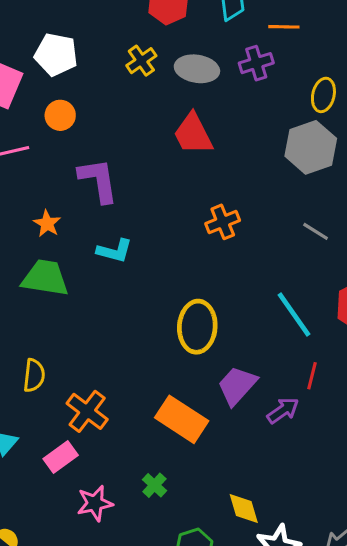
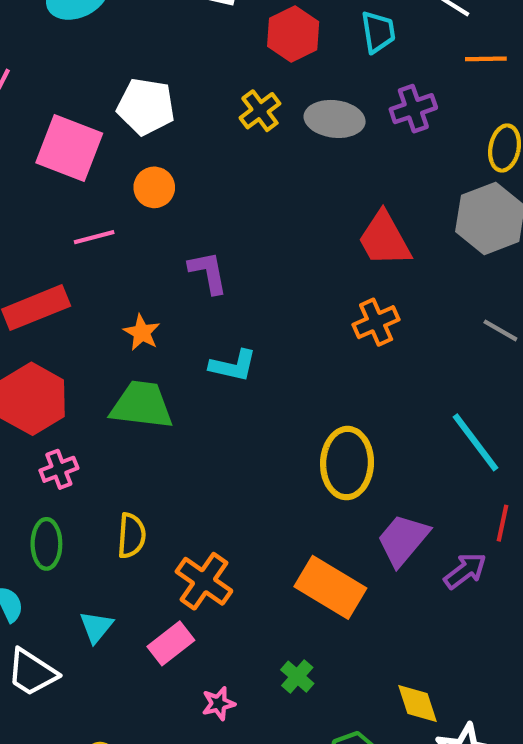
orange line: (284, 27) -> (486, 59), moved
red trapezoid: (193, 134) -> (384, 239), moved
purple L-shape: (98, 180) -> (208, 272), size x0.7
pink star: (95, 503) -> (218, 704), size x0.7

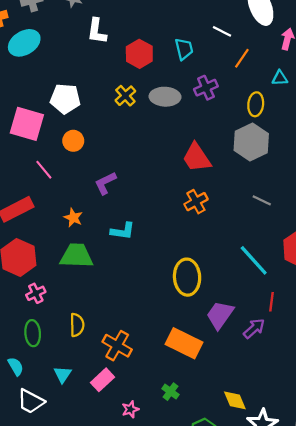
orange line: (486, 59) -> (242, 58), turned -50
pink line: (94, 237) -> (44, 170), turned 70
purple L-shape: (208, 272) -> (105, 183), turned -100

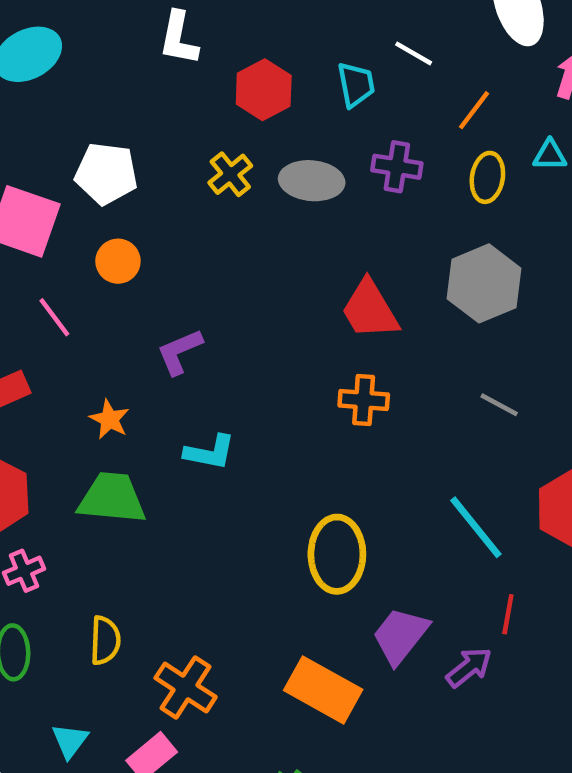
white line: (222, 31) -> (414, 53), moved
purple cross: (206, 88) -> (397, 167), turned 30
yellow ellipse: (256, 104) -> (487, 177), moved
orange cross: (196, 202) -> (364, 400), turned 30

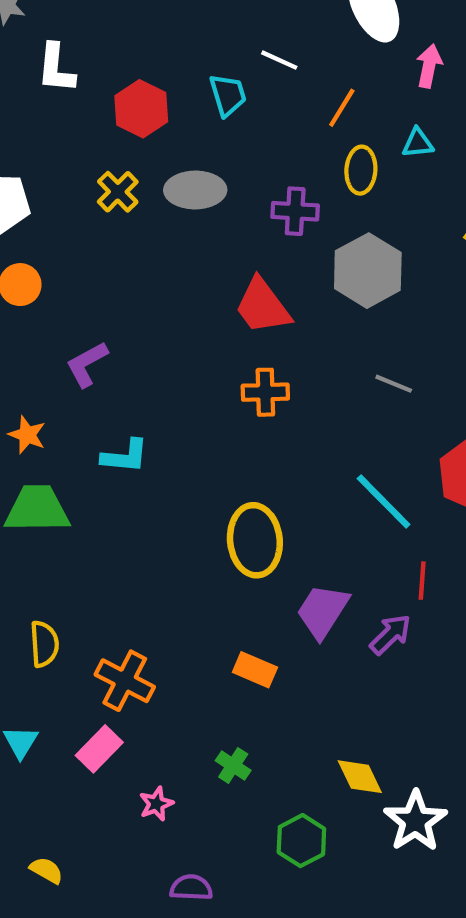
purple cross: (397, 167) -> (295, 211), moved
orange rectangle: (323, 690) -> (255, 670), size x0.6

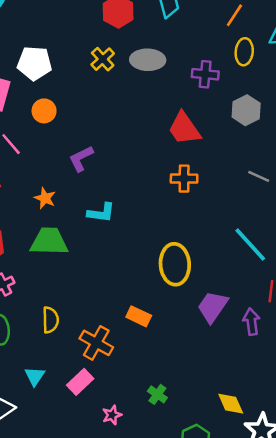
gray hexagon: (368, 271) -> (246, 110), size x0.7
purple arrow: (390, 634) -> (251, 322), turned -55
orange rectangle: (255, 670) -> (139, 316), moved

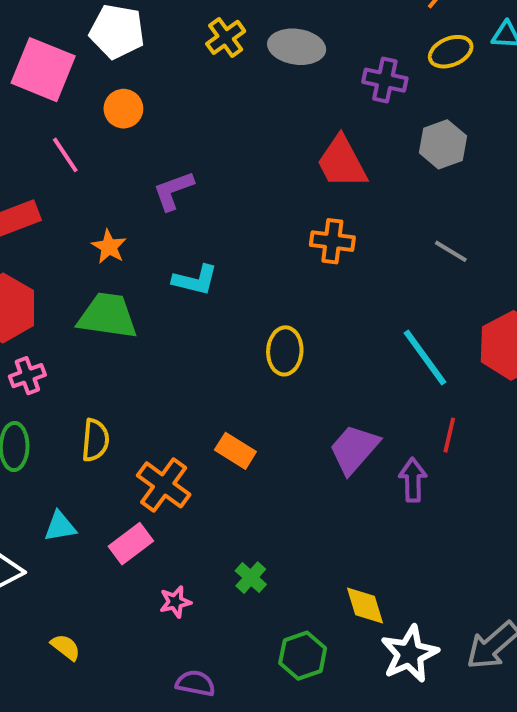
yellow ellipse: (244, 52) -> (451, 52), turned 55
yellow ellipse: (175, 264) -> (285, 351), moved, size x0.7
cyan triangle: (35, 376) -> (60, 526), turned 40

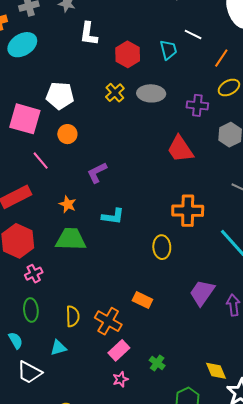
orange cross: (332, 241) -> (188, 211), moved, size x1.4
yellow semicircle: (95, 440) -> (73, 316), moved
pink rectangle: (131, 544) -> (119, 350), moved

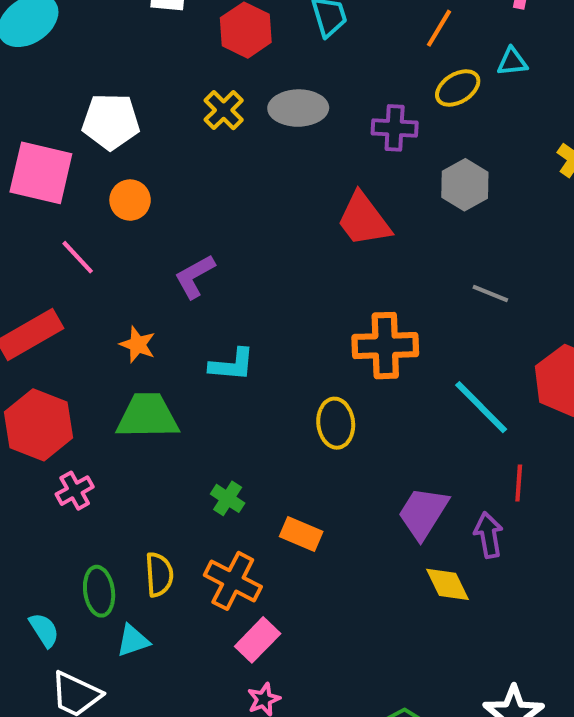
green ellipse: (31, 310) -> (99, 591), moved
green cross: (157, 363) -> (228, 498), moved
yellow diamond: (216, 371) -> (448, 584), moved

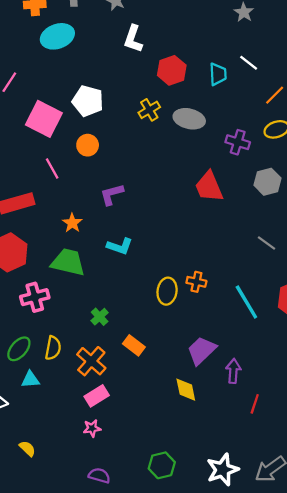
orange cross: (385, 346) -> (196, 282), moved, size x0.6
red line: (519, 483) -> (255, 404), moved
pink cross: (75, 491) -> (35, 297), moved, size x1.4
yellow diamond: (448, 584) -> (186, 390), moved
green ellipse: (99, 591) -> (19, 349), turned 35

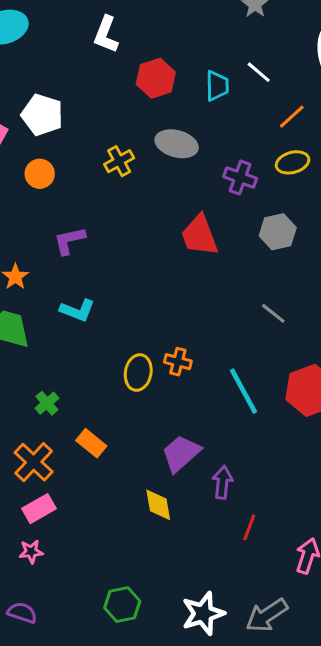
yellow cross: (149, 110) -> (119, 161), moved
purple semicircle: (99, 476) -> (22, 613), moved

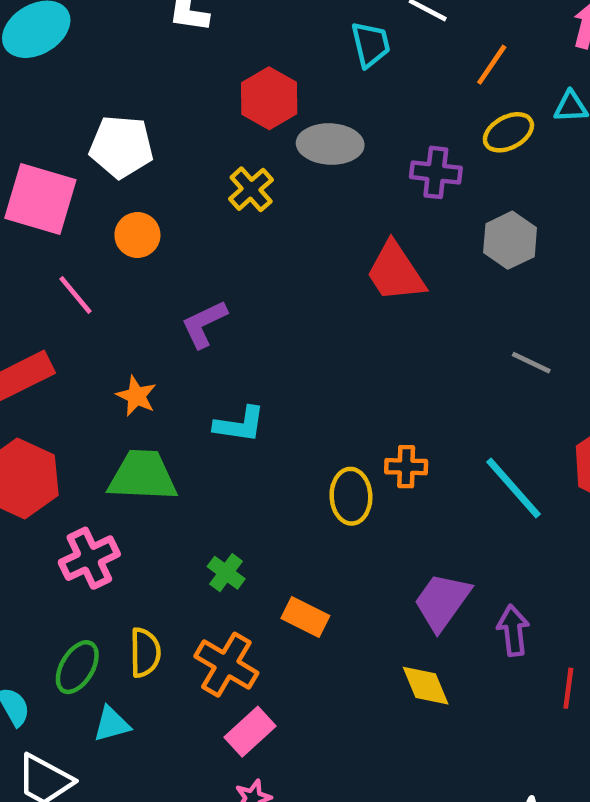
red hexagon: (156, 78) -> (269, 98), moved

